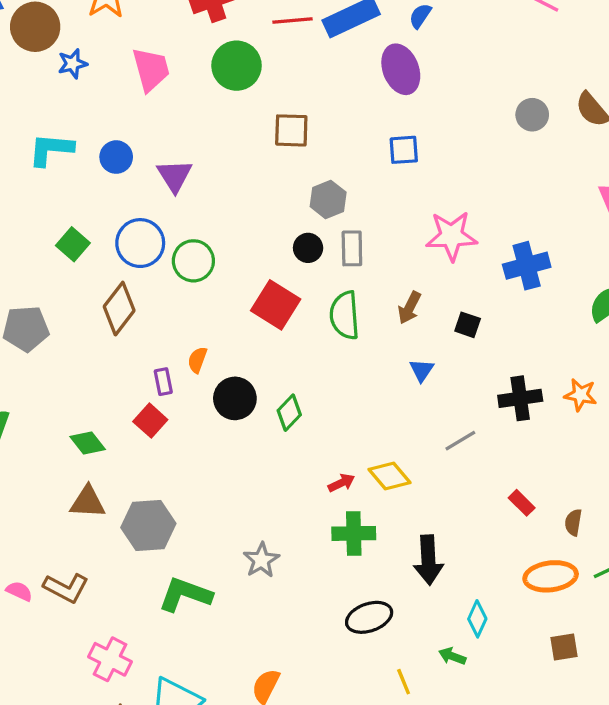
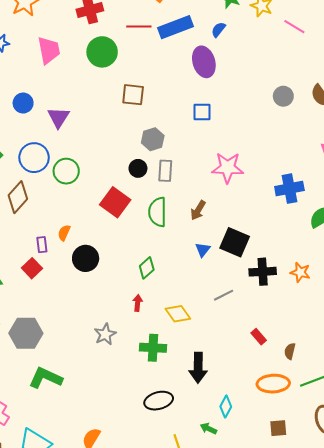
blue cross: (527, 266) -> (289, 189), moved
black square: (468, 325) -> (235, 242), moved, size x1.8
green diamond: (289, 413) -> (147, 268), moved
red arrow: (341, 483) -> (138, 303), moved, turned -63
gray star: (261, 560) -> (105, 334), moved

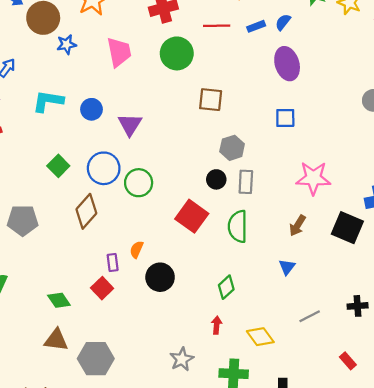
blue rectangle: (176, 27) -> (256, 26), size x0.5
blue semicircle: (218, 30) -> (283, 22), moved
brown arrow: (198, 210) -> (298, 226), moved
black square: (235, 242) -> (347, 228), moved
black cross: (263, 272) -> (358, 306), moved, size x0.7

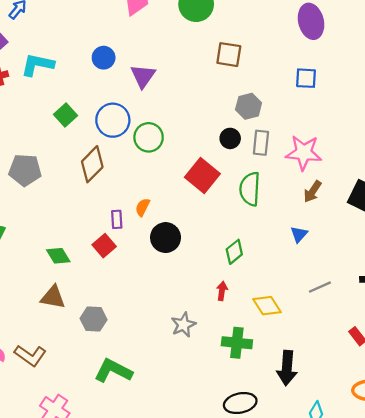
cyan L-shape: (48, 101) -> (38, 65), moved
pink star: (313, 178) -> (304, 153), moved
gray hexagon: (96, 359) -> (94, 319), size x0.7

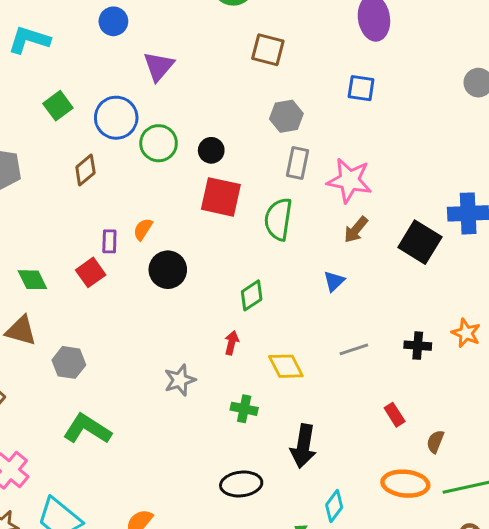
blue circle: (104, 58) -> (113, 21), moved
black circle: (230, 138) -> (211, 150), moved
brown diamond: (92, 164) -> (85, 170), size x0.7
red square: (202, 176) -> (221, 197), turned -32
green cross: (237, 343) -> (244, 409), size x0.7

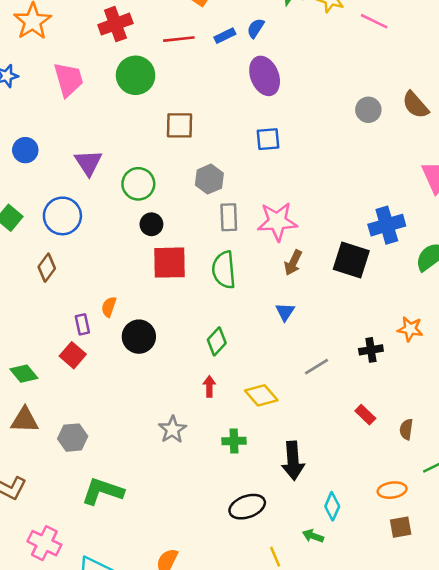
blue circle: (113, 21) -> (25, 150), moved
green circle: (159, 143) -> (138, 184), moved
orange ellipse: (405, 484) -> (392, 490), moved, size x0.7

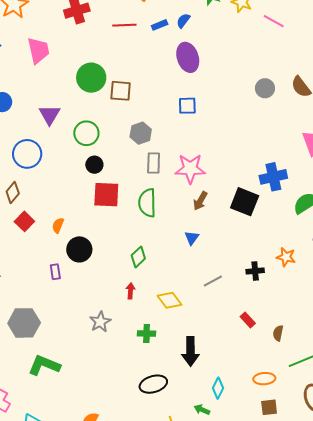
green circle: (136, 75) -> (91, 78), moved
purple rectangle: (82, 324) -> (55, 272), moved
red square: (73, 355) -> (24, 221), moved
gray hexagon: (73, 438) -> (24, 323), size x1.4

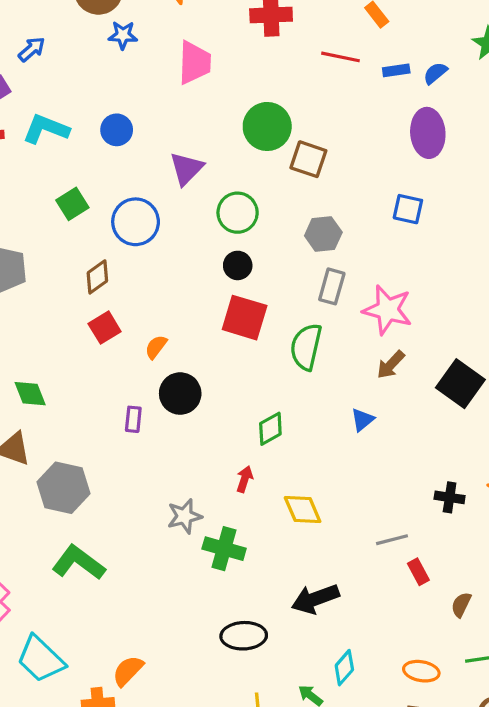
gray line: (213, 281) -> (392, 540), moved
green cross: (147, 333) -> (224, 549), moved, size x1.4
black arrow: (190, 351) -> (315, 599), turned 56

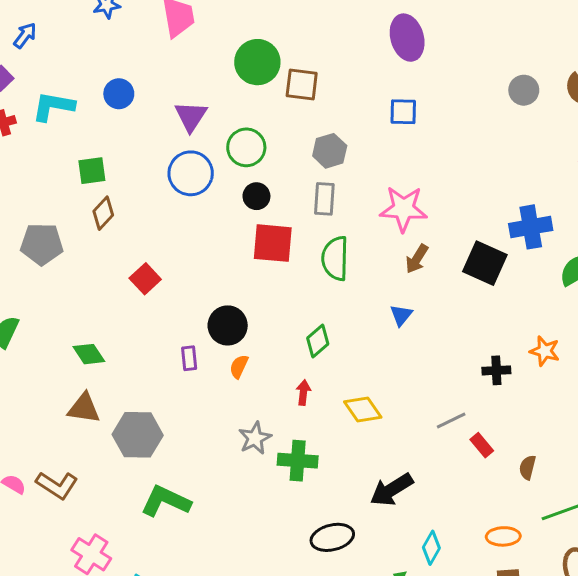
green square: (72, 204) -> (92, 171), turned 36
blue circle: (136, 222) -> (191, 173), moved
brown diamond: (97, 277) -> (103, 213), moved
gray rectangle: (332, 286) -> (324, 199), moved
orange semicircle: (156, 347) -> (239, 366), moved

